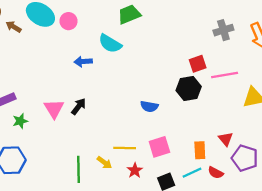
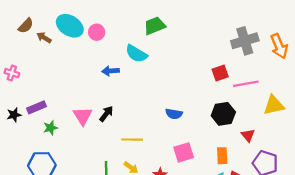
gray cross: (223, 30) -> (245, 41), size x1.4
black hexagon: (189, 88) -> (223, 114), moved
red triangle: (226, 139) -> (248, 135), moved
yellow line: (125, 148) -> (132, 140), moved

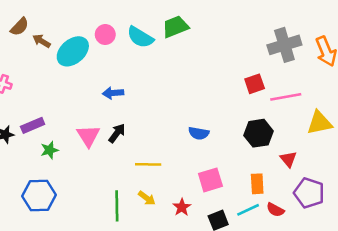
cyan ellipse: (70, 26) -> (73, 51), moved, turned -72
cyan semicircle: (136, 54) -> (140, 37), moved
blue arrow: (111, 71) -> (113, 93), moved

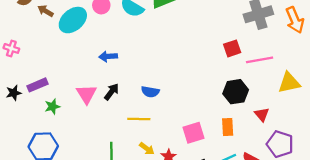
blue semicircle: (199, 133) -> (150, 92), moved
orange rectangle: (257, 184) -> (228, 127), moved
yellow arrow: (147, 198) -> (147, 149), moved

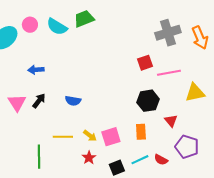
yellow line: (139, 119) -> (63, 137), moved
yellow arrow: (147, 149) -> (90, 136), moved

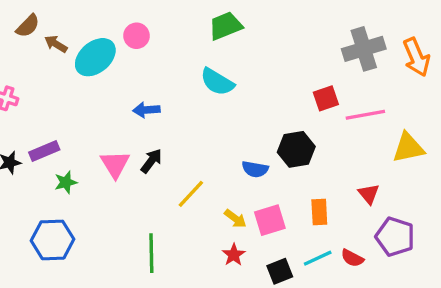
cyan semicircle: (57, 27) -> (217, 82), moved
blue semicircle: (73, 101) -> (255, 169), moved
black hexagon: (148, 101) -> (296, 149), moved
yellow line: (63, 137) -> (191, 194), moved, turned -48

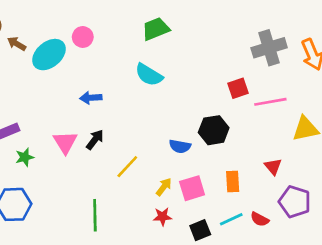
yellow arrow: (235, 219) -> (164, 187), turned -90
red star: (234, 255) -> (162, 217), turned 30

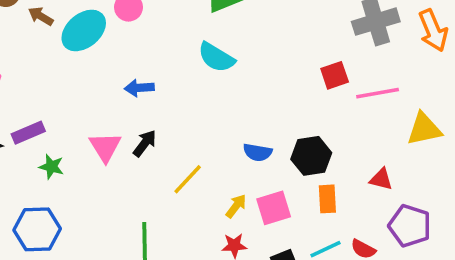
black hexagon: (214, 130) -> (311, 156), moved
green star: (25, 157) -> (51, 167), turned 30
red triangle: (273, 167) -> (381, 179), turned -36

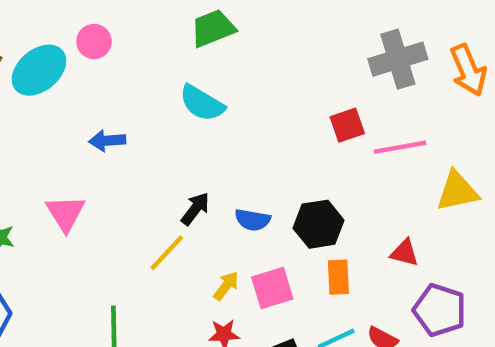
black arrow: (145, 143) -> (195, 209), moved

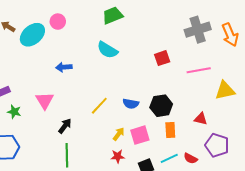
red square: (347, 125) -> (162, 58), moved
black arrow: (195, 209) -> (65, 126), moved
yellow line: (167, 253) -> (99, 106), moved

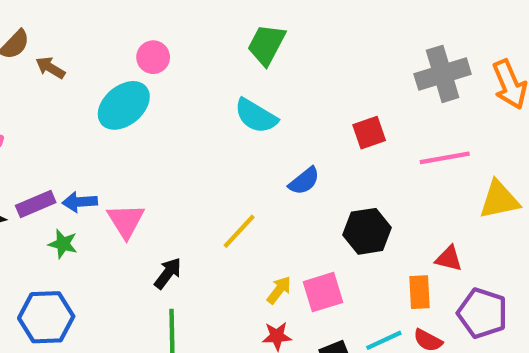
green trapezoid: (113, 15) -> (266, 45), turned -40
cyan ellipse: (32, 35) -> (124, 105), moved
blue arrow: (64, 67) -> (80, 202), moved
blue semicircle: (131, 104) -> (304, 181), moved, turned -49
orange rectangle: (170, 130) -> (420, 292), moved

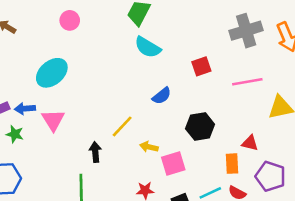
cyan ellipse: (124, 105) -> (52, 73), moved
cyan semicircle: (256, 116) -> (148, 47), moved
black arrow: (168, 273) -> (95, 152), moved, turned -42
yellow arrow: (279, 290) -> (149, 147), moved, turned -114

